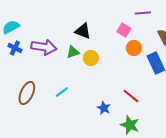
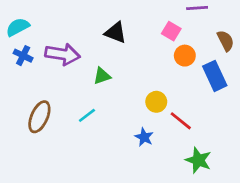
green triangle: (73, 52) -> (102, 76), moved
yellow circle: (91, 58) -> (156, 102), moved
green star: (130, 125) -> (198, 160), moved

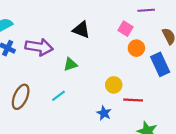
red line: (181, 121) -> (133, 100), turned -36

